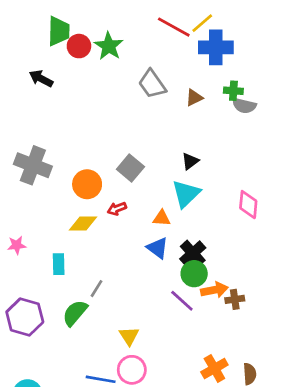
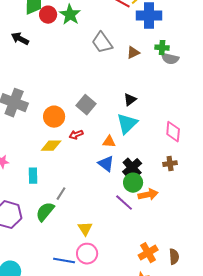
brown cross: (235, 299) -> (170, 164), moved

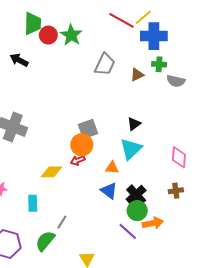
gray trapezoid: (102, 43) -> (105, 64), turned -120
green cross: (162, 48) -> (159, 64), moved
gray square: (86, 105) -> (88, 129), turned 30
orange circle: (54, 117) -> (82, 145), moved

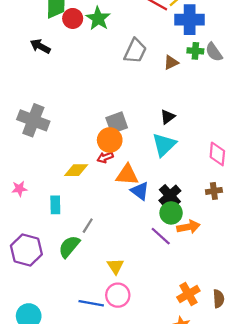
gray semicircle: (176, 81) -> (214, 52), moved, turned 42
orange triangle: (112, 168) -> (127, 175), moved, size x1.5

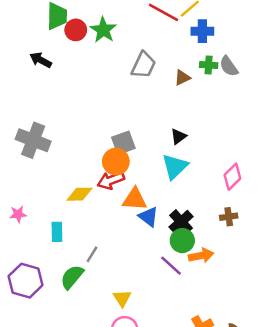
blue cross: (190, 20) -> (202, 31), size x0.7
pink diamond: (217, 154) -> (232, 177), turned 40
red arrow: (105, 157) -> (111, 180), size x1.5

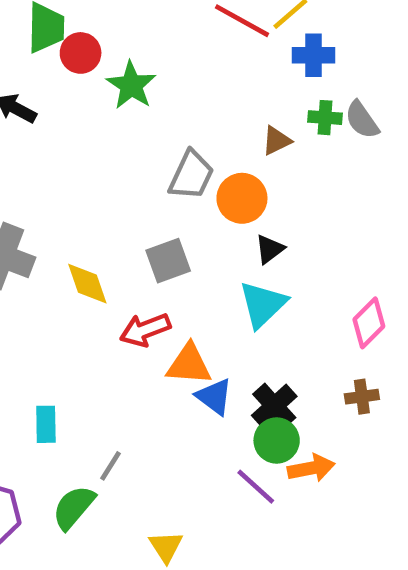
green star: (103, 30) -> (131, 85), moved
gray trapezoid: (143, 65) -> (191, 175), moved
orange circle: (116, 162) -> (242, 198), moved
yellow diamond: (79, 194) -> (87, 284), moved, turned 72

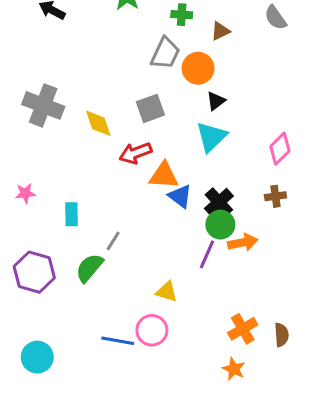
green cross: (325, 118) -> (182, 15), moved
purple line: (256, 487) -> (207, 254), turned 72
yellow triangle: (166, 547) -> (167, 292), moved, turned -40

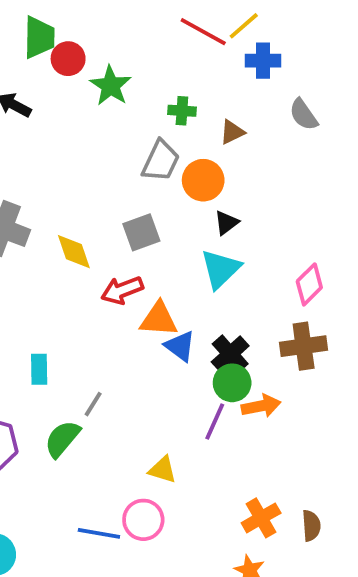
brown cross: (275, 196) -> (304, 346), size x1.6

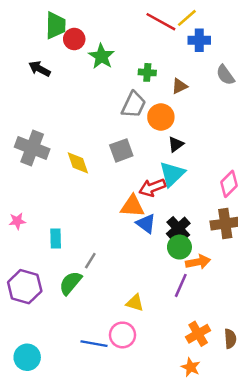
red arrow: (122, 290) -> (152, 188), moved
purple line: (215, 421) -> (181, 285), moved

